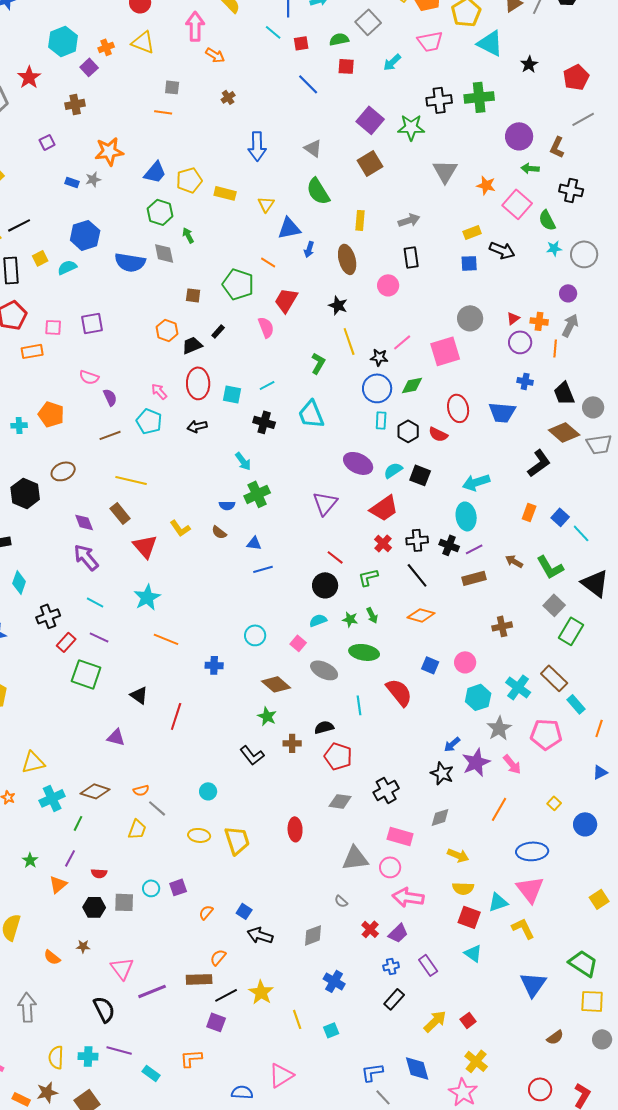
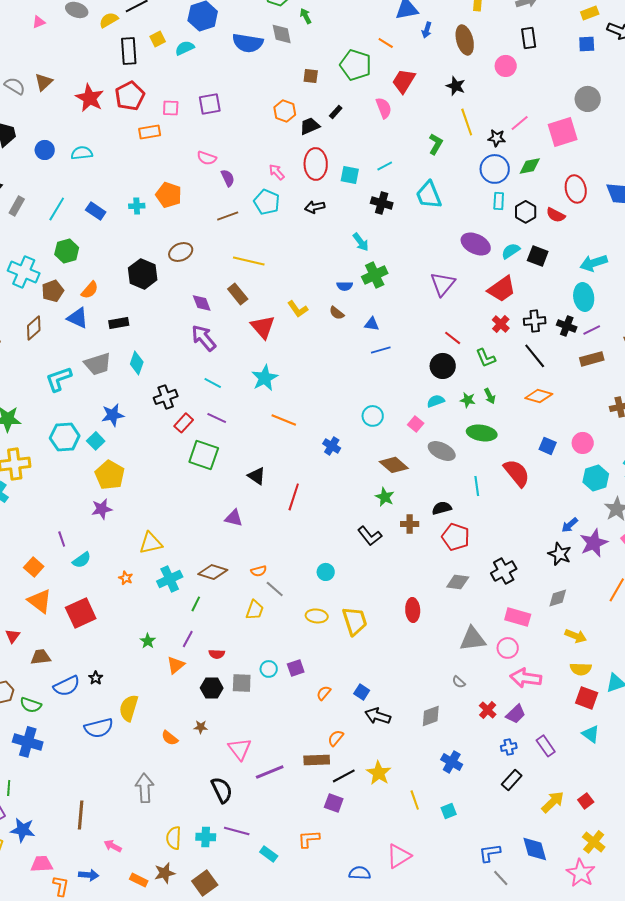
green L-shape: (368, 577) -> (486, 358), turned -100
blue cross: (214, 665) -> (332, 446), turned 30

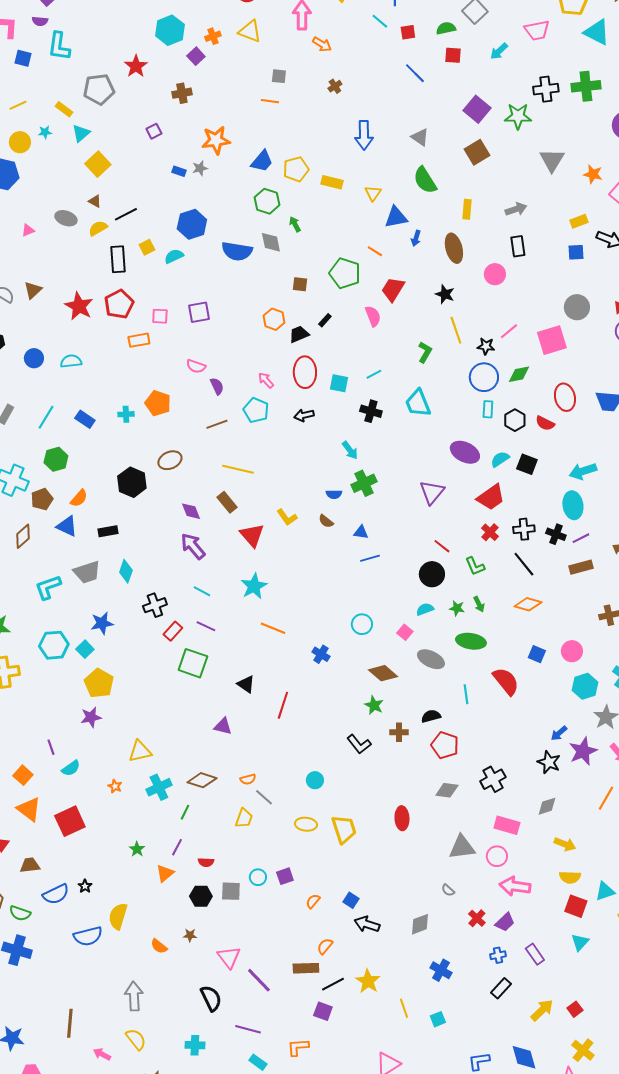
cyan triangle: (591, 734) -> (580, 942), turned 36
purple line: (270, 772) -> (259, 980), turned 68
purple line: (237, 831) -> (248, 1029), moved
yellow semicircle: (174, 838) -> (136, 1039), moved, turned 140

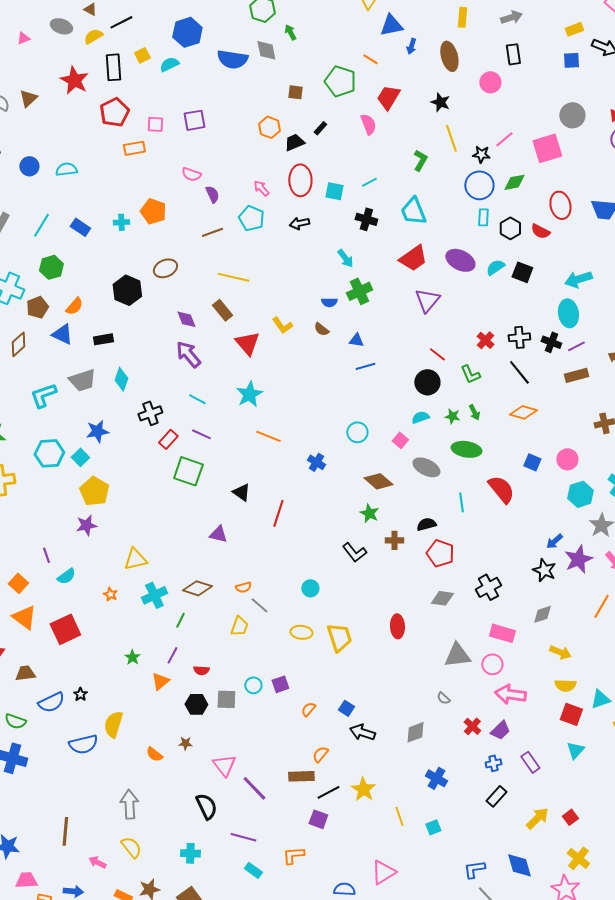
red star: (79, 306) -> (74, 80), moved
red trapezoid: (491, 497) -> (413, 258), moved

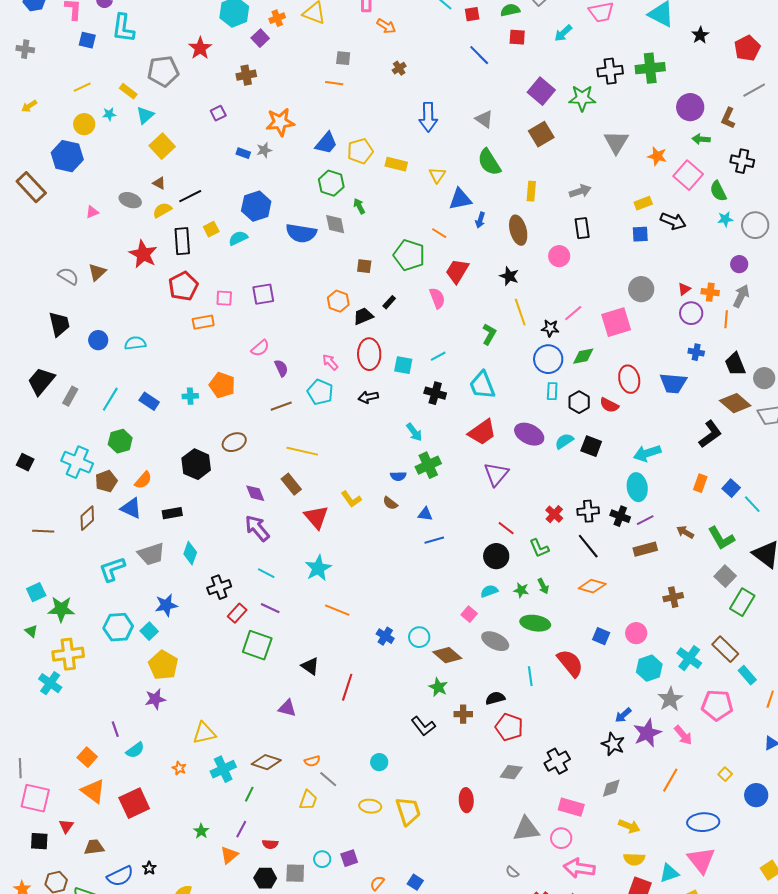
pink semicircle: (191, 174) -> (260, 348), turned -60
cyan circle: (357, 432) -> (419, 637), moved

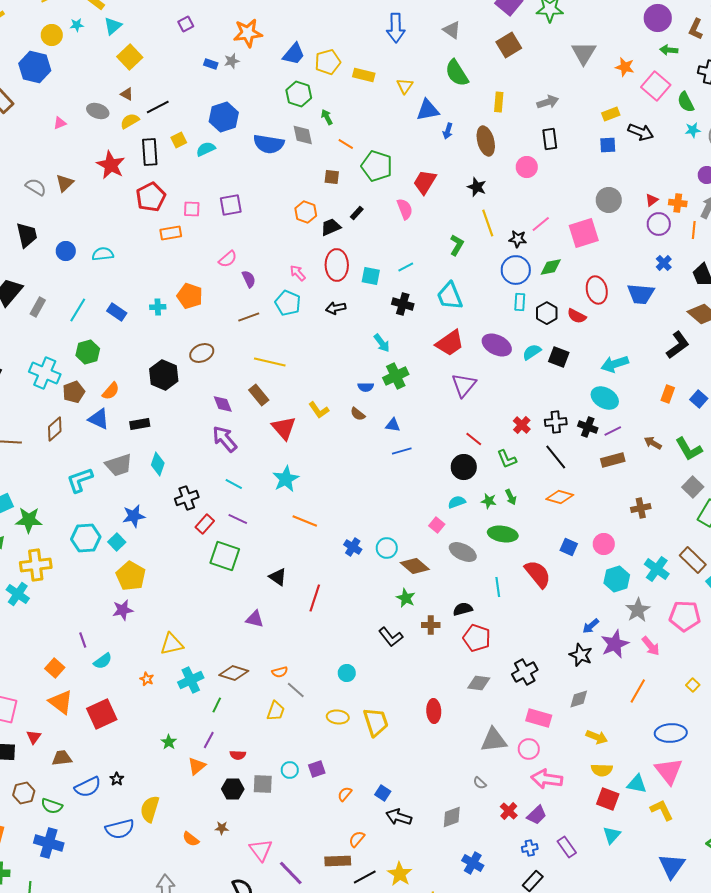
orange line: (439, 233) -> (346, 144), moved
blue cross: (696, 352) -> (664, 263), turned 35
cyan ellipse: (637, 487) -> (605, 398), turned -52
cyan triangle: (669, 873) -> (637, 784), turned 30

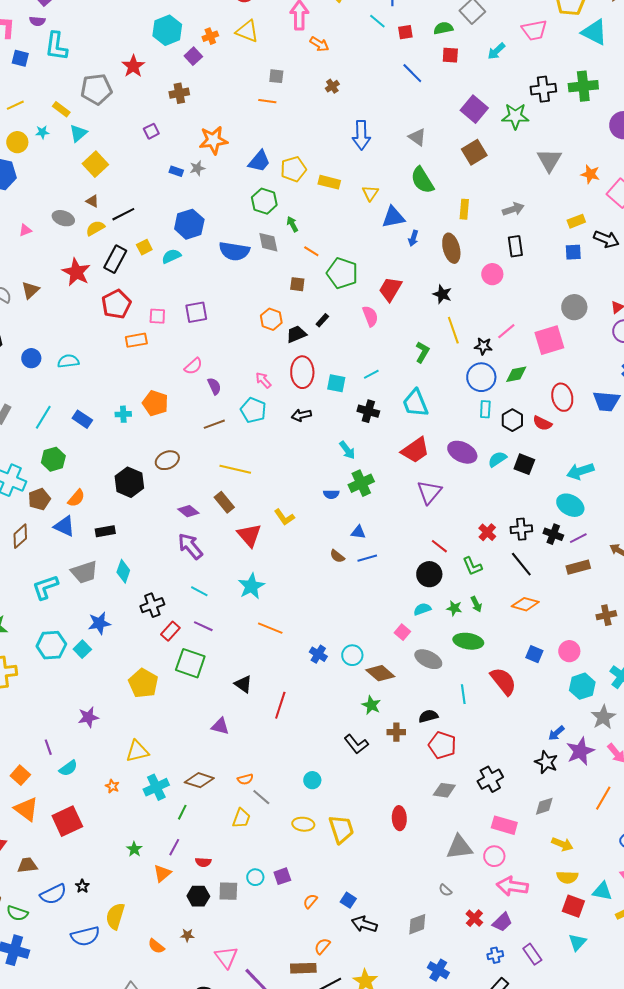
black rectangle: (150, 152) -> (115, 259), turned 32
purple diamond: (223, 404) -> (188, 511), turned -30
brown semicircle: (358, 414) -> (337, 556), moved
yellow pentagon: (131, 576) -> (143, 683), moved

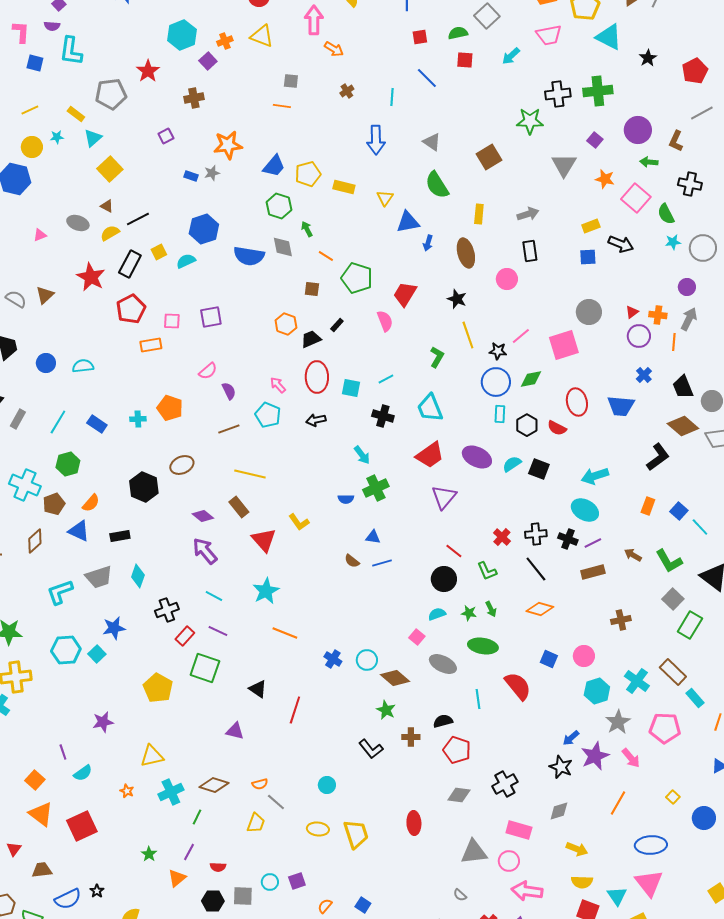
cyan line: (377, 21) -> (392, 97), moved, turned 54
purple square: (474, 109) -> (595, 140), moved, size x0.6
cyan triangle: (602, 891) -> (617, 896), turned 45

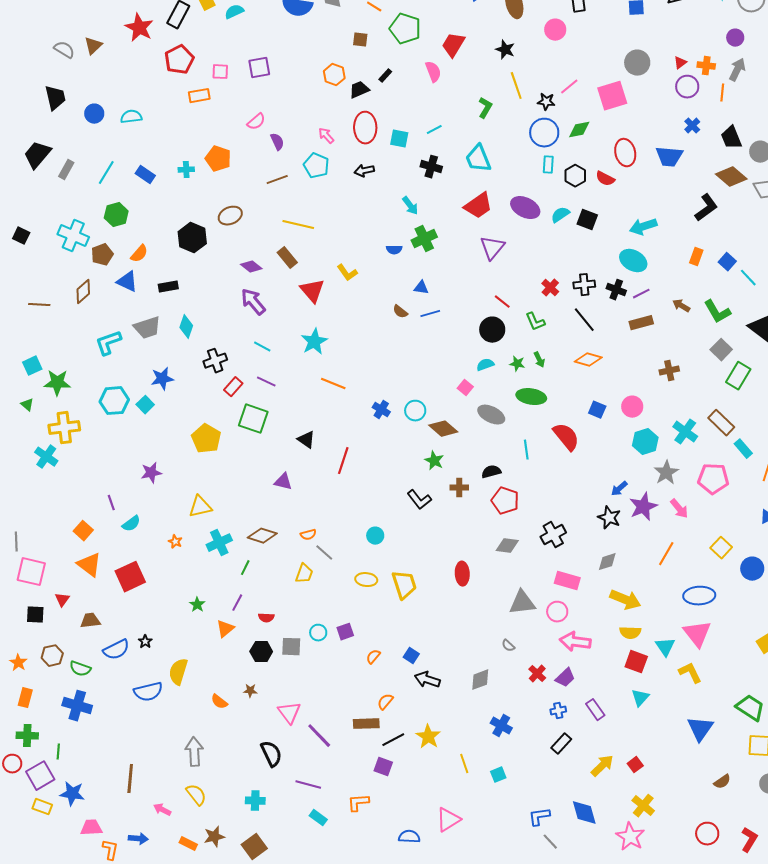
yellow square: (673, 797) -> (721, 548), size x1.5
yellow arrow: (577, 849) -> (625, 600), size x1.4

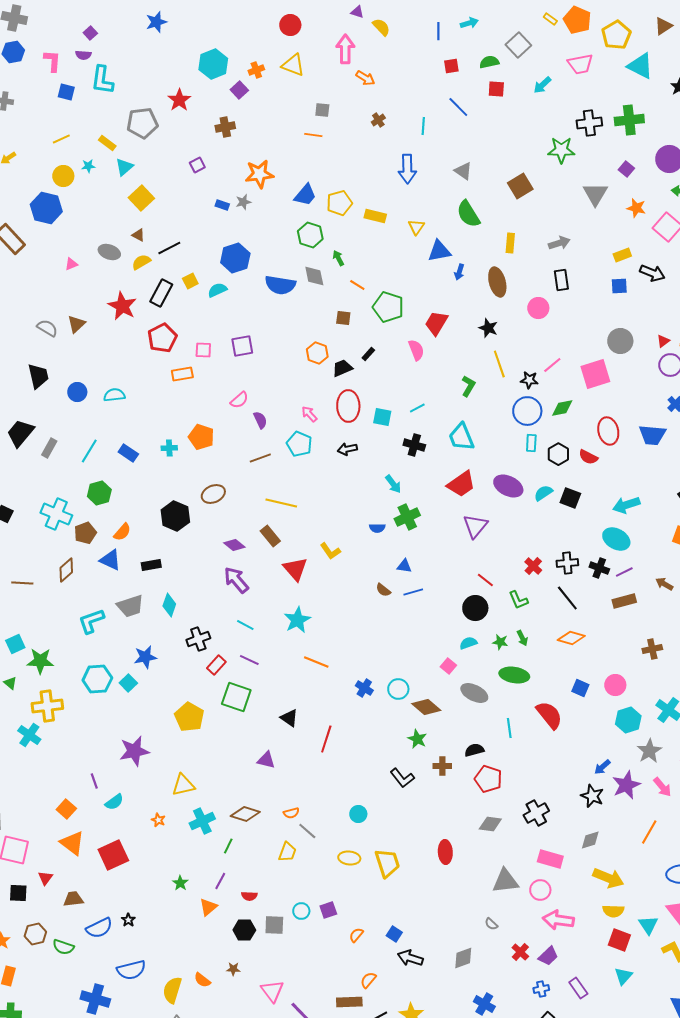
purple star: (151, 473) -> (134, 751), size x1.4
yellow semicircle: (178, 672) -> (172, 990), moved
blue cross: (77, 706) -> (95, 999), moved

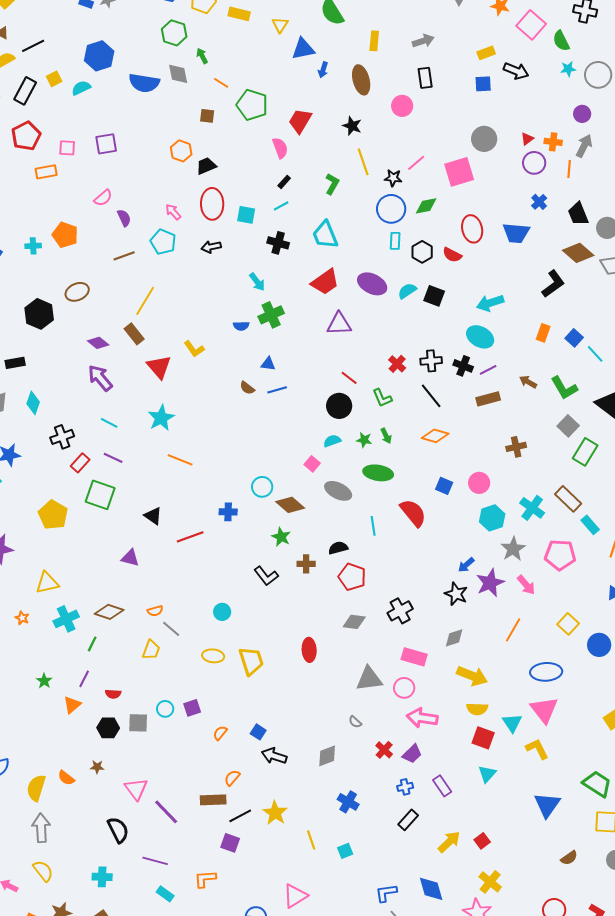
black rectangle: (368, 354) -> (284, 182), moved
yellow line: (281, 503) -> (145, 301), turned -72
purple triangle: (475, 526) -> (339, 324), turned 48
blue cross: (364, 688) -> (228, 512), moved, turned -30
red line: (326, 739) -> (190, 537), turned 52

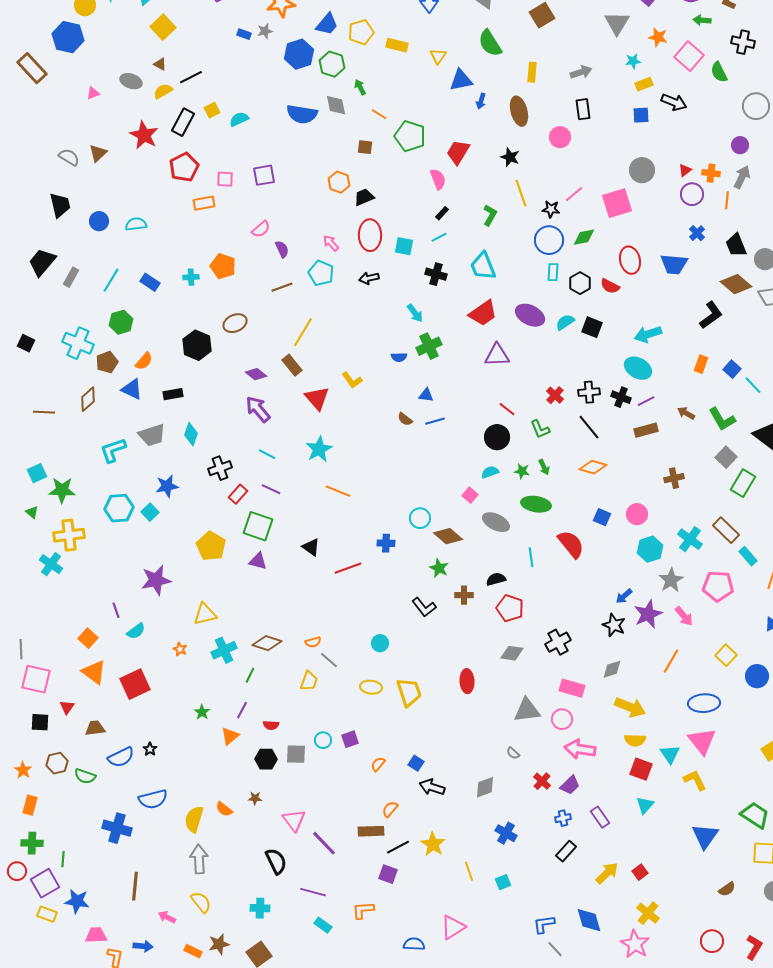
blue hexagon: (99, 56) -> (299, 54), moved
cyan star: (568, 69) -> (633, 61), moved
purple triangle: (130, 558) -> (258, 561), moved

